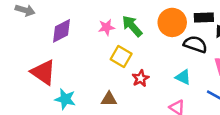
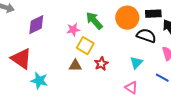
pink star: (107, 27) -> (73, 30), moved
cyan triangle: (183, 77) -> (136, 63), turned 48
brown triangle: (109, 99) -> (75, 66), moved

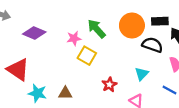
purple diamond: (36, 25) -> (34, 33), turned 50
red star: (101, 64) -> (109, 85), moved
brown triangle: (75, 66) -> (65, 93), moved

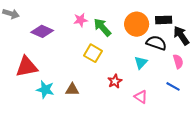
pink star: (74, 38) -> (81, 20), moved
red triangle: (18, 70) -> (27, 67), turned -45
cyan triangle: (142, 74) -> (141, 63), moved

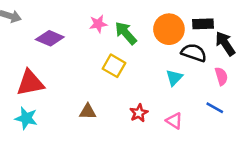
red star: (115, 81) -> (139, 113), moved
cyan star: (45, 90) -> (26, 118), moved

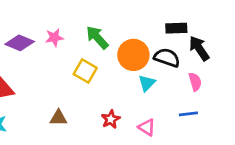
pink star: (98, 24) -> (54, 38), moved
orange circle: (169, 29) -> (133, 55), moved
blue line: (215, 108) -> (188, 114), turned -36

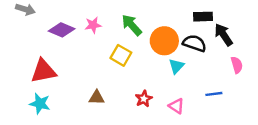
pink semicircle: (195, 82) -> (237, 65), moved

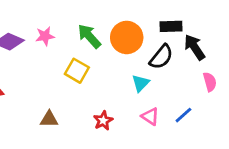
orange circle: (164, 41) -> (127, 37), moved
black semicircle: (195, 43) -> (161, 57), turned 110
blue line: (214, 94) -> (183, 115), turned -35
pink triangle: (176, 106) -> (150, 116), moved

